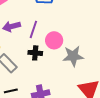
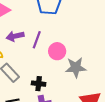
black cross: (35, 53) -> (39, 84), moved

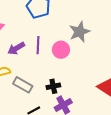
gray star: (76, 67) -> (79, 32), moved

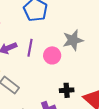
black cross: (53, 86) -> (67, 90), moved

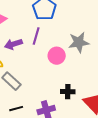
purple line: (30, 48) -> (36, 36), moved

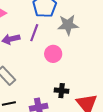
gray star: (79, 42) -> (68, 25), moved

